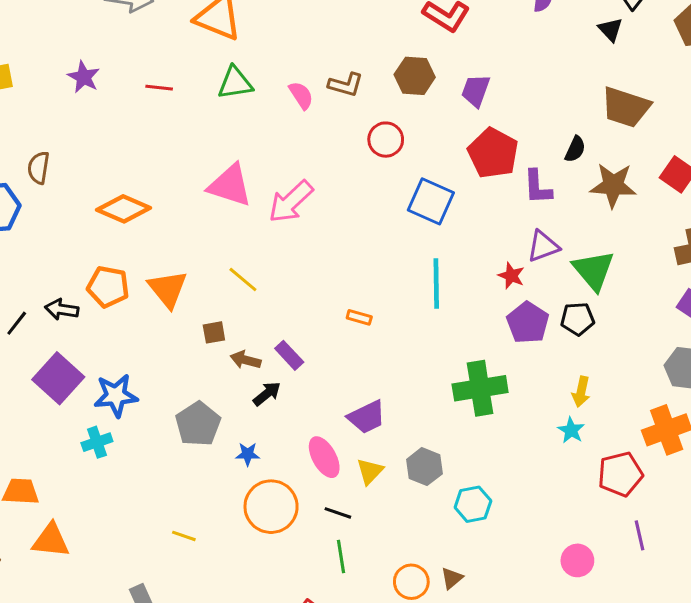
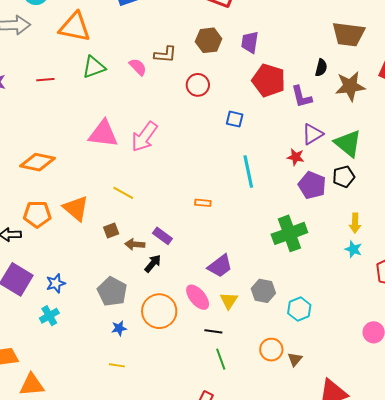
blue square: (431, 201) -> (235, 119), size x0.6
blue star: (116, 396) -> (56, 283), size x0.7
blue star: (248, 454) -> (119, 328), moved
orange circle: (271, 507) -> (159, 311), moved
orange circle: (411, 582) -> (271, 350), moved

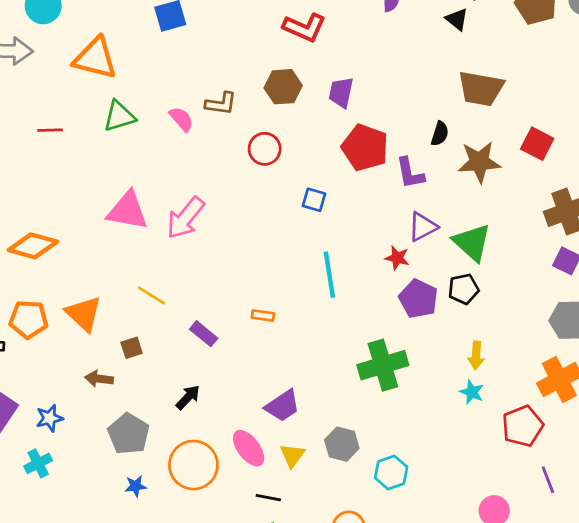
purple rectangle: (162, 236) -> (204, 334), moved
brown arrow: (135, 244) -> (99, 379), moved

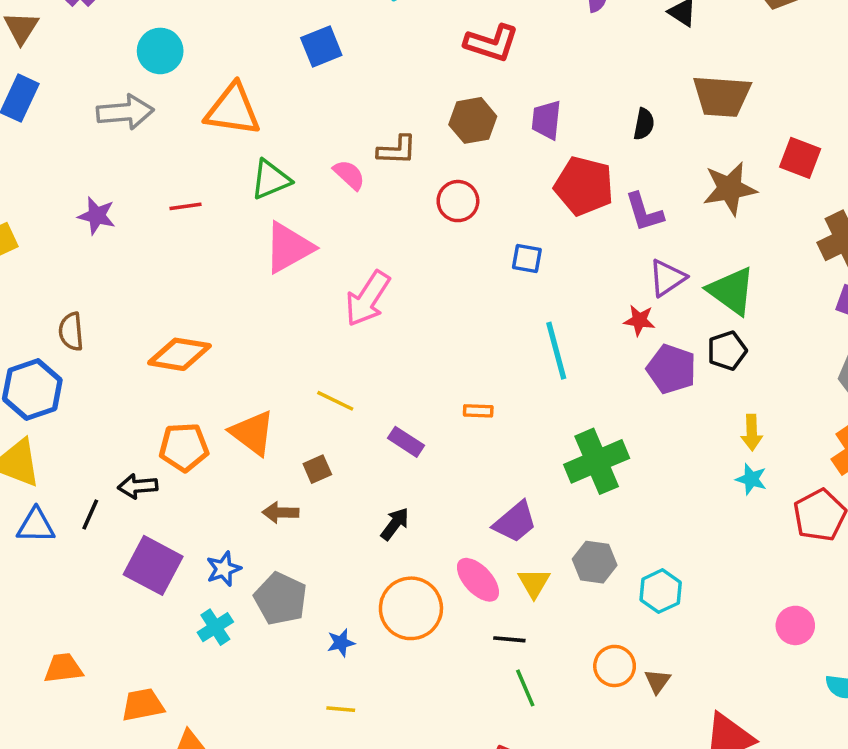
black semicircle: (440, 134) -> (644, 124), moved
pink triangle: (128, 211) -> (289, 248), moved, turned -33
green cross: (383, 365) -> (597, 461), moved
gray pentagon: (129, 434) -> (281, 599), moved

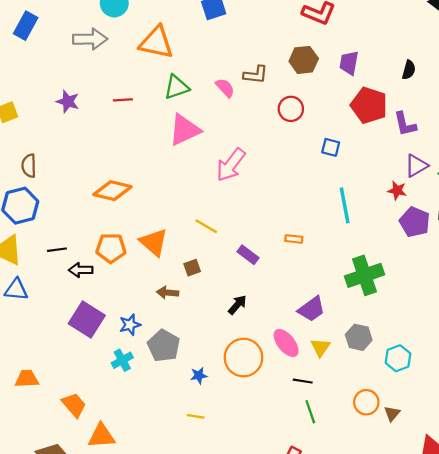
brown semicircle: (71, 332) -> (29, 166), moved
black line: (90, 515) -> (57, 250), moved, turned 54
orange trapezoid: (143, 705) -> (74, 405), turned 56

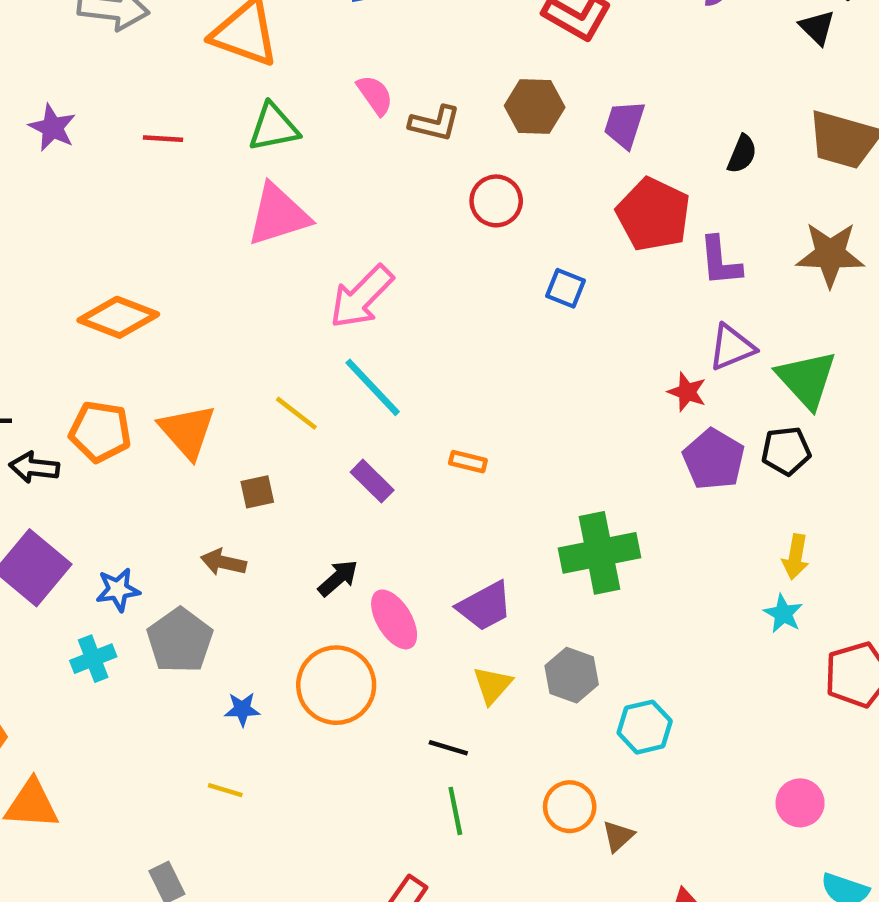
pink semicircle: (225, 88) -> (375, 95), moved
cyan line: (345, 205) -> (373, 387), moved, turned -40
brown arrow: (168, 293) -> (223, 562), moved
pink ellipse: (286, 343) -> (394, 619), moved

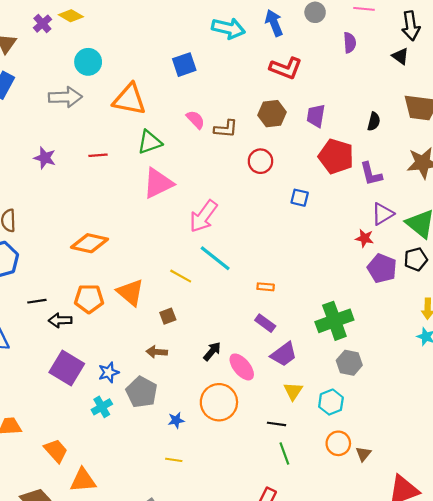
purple rectangle: (372, 481) -> (265, 323), moved
gray hexagon: (572, 675) -> (349, 363), moved
cyan hexagon: (645, 727) -> (331, 402), moved

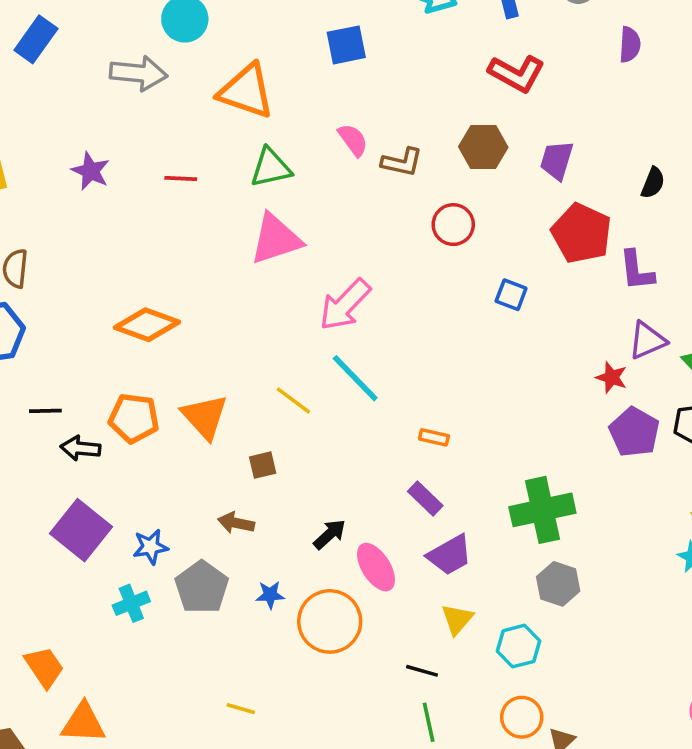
blue star: (176, 420) -> (270, 595), moved

